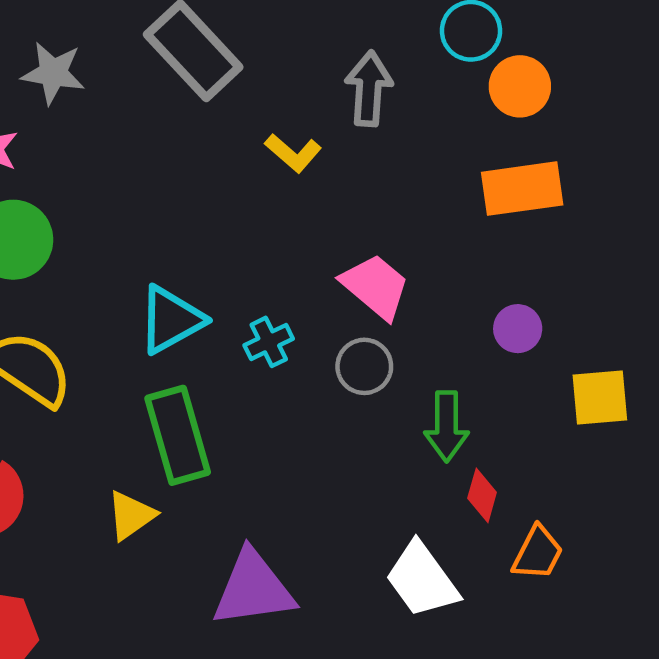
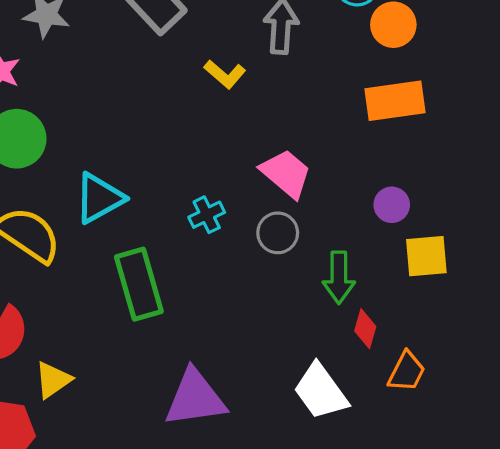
cyan triangle: (171, 320) -> (99, 198), moved
yellow square: (600, 398) -> (426, 256), moved
yellow triangle: (131, 515) -> (53, 380), moved

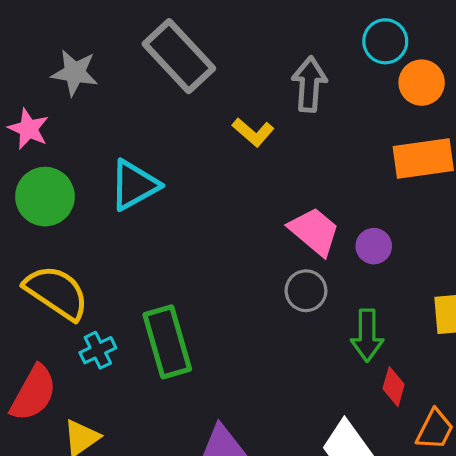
cyan triangle: (99, 198) -> (134, 185), moved
purple circle: (392, 205) -> (374, 246), moved
cyan cross: (207, 215) -> (98, 350), moved

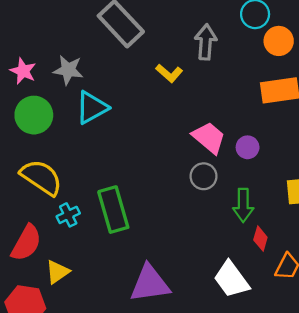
gray star: (75, 73) -> (68, 70), moved

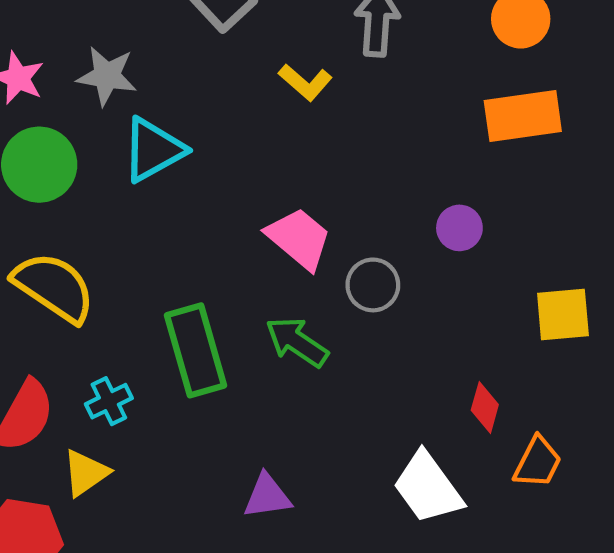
pink trapezoid: (209, 138) -> (299, 238), moved
green arrow: (243, 205) -> (297, 342), moved, turned 124
cyan cross: (68, 215) -> (109, 401), moved
purple triangle: (150, 284) -> (267, 496), size x0.6

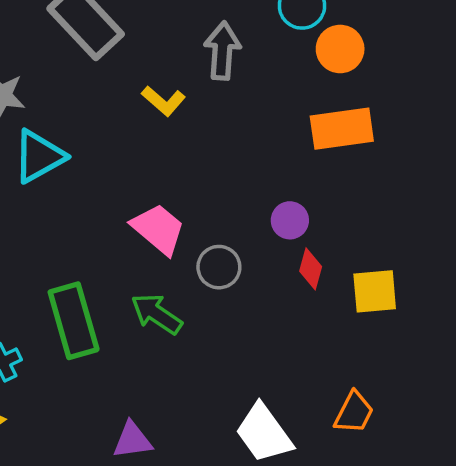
red diamond: (485, 407) -> (311, 269), moved

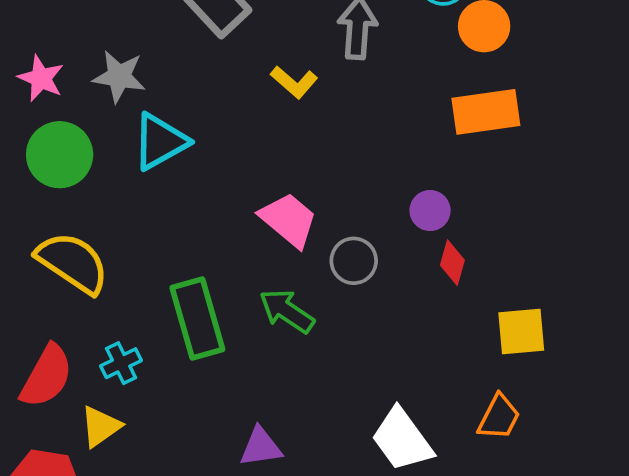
yellow square: (375, 291) -> (521, 332), moved

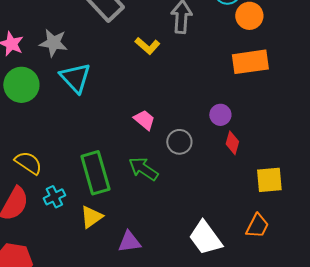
cyan triangle: (160, 142) -> (75, 78), turned -44
pink trapezoid: (289, 220) -> (144, 120), size x0.7
yellow semicircle: (73, 263) -> (28, 163), moved, size x0.7
yellow triangle: (101, 426) -> (91, 217), moved

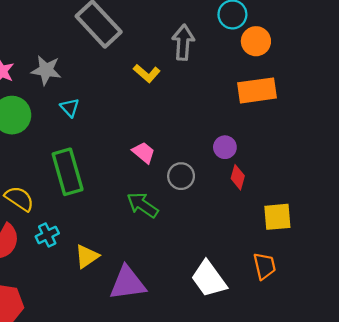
cyan triangle: (75, 78) -> (70, 108), size x0.6
green rectangle: (95, 173) -> (68, 172), moved
orange trapezoid: (257, 226) -> (265, 266), turned -40
purple triangle: (129, 242) -> (128, 283), size x1.5

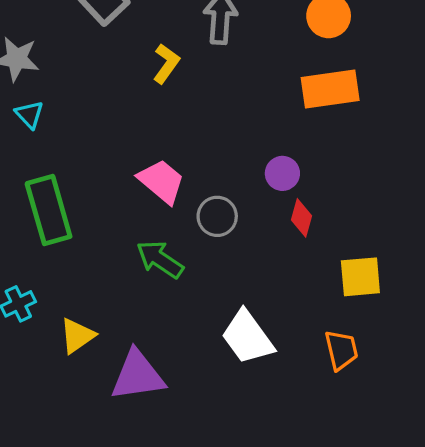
yellow L-shape: (147, 73) -> (166, 64), turned -95
cyan triangle: (70, 108) -> (29, 115), moved
pink trapezoid: (144, 153) -> (162, 181), size x1.4
white trapezoid: (209, 279) -> (247, 337), moved

